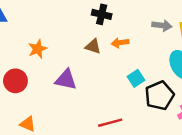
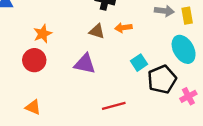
purple triangle: (66, 80) -> (85, 64), moved
red circle: (15, 81) -> (34, 60), moved

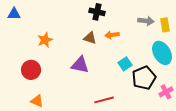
red circle: (34, 60) -> (31, 70), moved

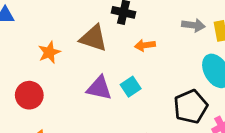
brown triangle: (90, 38) -> (93, 38), moved, size x1.5
cyan square: (125, 64) -> (131, 87), moved

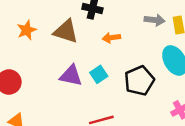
orange star: (49, 52) -> (27, 30), moved
black pentagon: (191, 107) -> (139, 81), moved

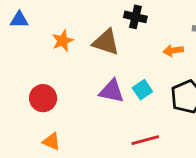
orange arrow: (111, 38) -> (173, 51), moved

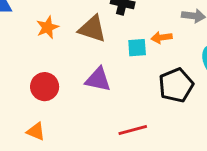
cyan square: (142, 90) -> (137, 48), moved, turned 30
red circle: (43, 98) -> (45, 87), moved

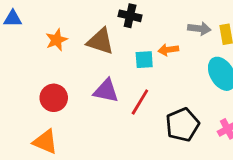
black pentagon: (176, 85) -> (182, 125), moved
red line: (133, 130) -> (140, 102), moved, turned -44
orange triangle: (36, 131) -> (45, 142), size x1.4

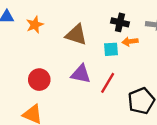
black cross: (130, 16) -> (120, 22), moved
orange star: (57, 40) -> (35, 25), moved

